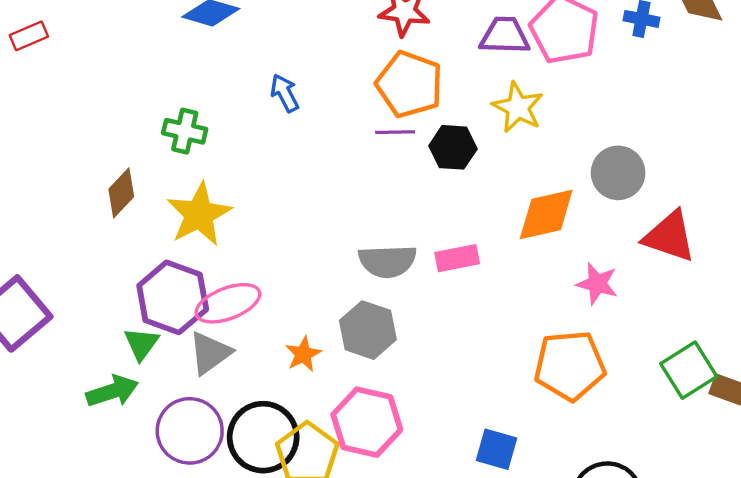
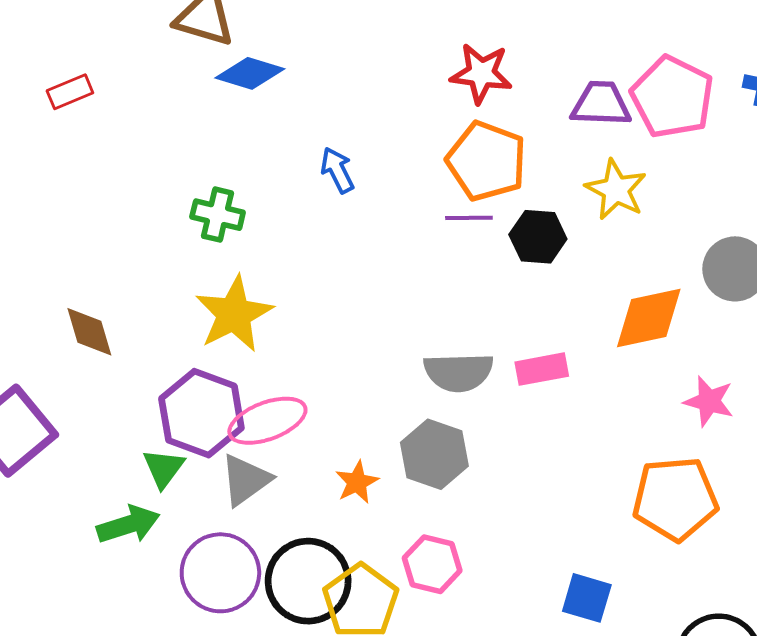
red rectangle: (29, 36) -> (70, 92), moved
brown diamond: (121, 193) -> (89, 332), moved, turned -60
pink hexagon: (367, 422) -> (432, 564), size x0.7

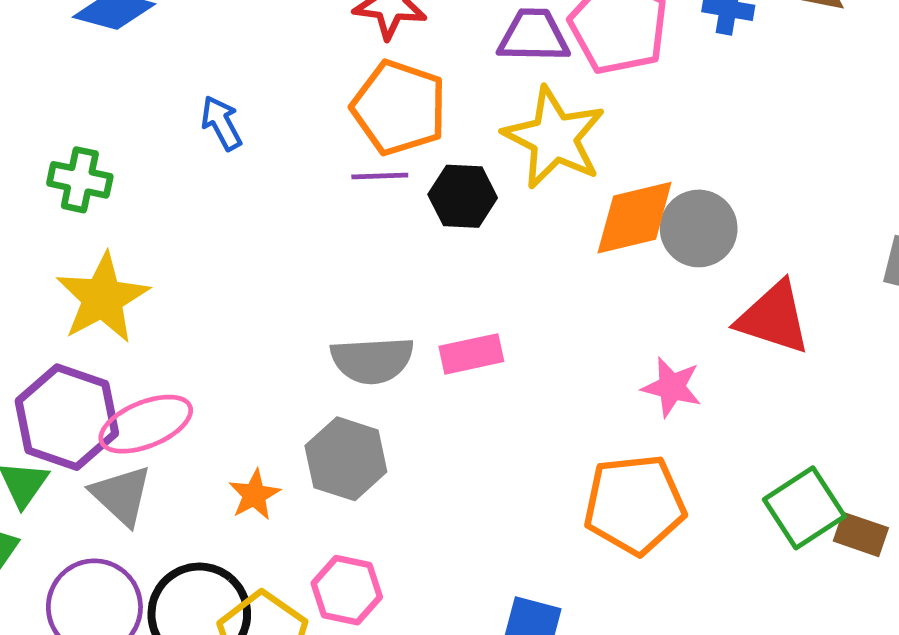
yellow star: (616, 190) -> (554, 138), size x1.4
orange diamond: (649, 318) -> (635, 218), moved
gray triangle: (246, 480) -> (121, 495), turned -40

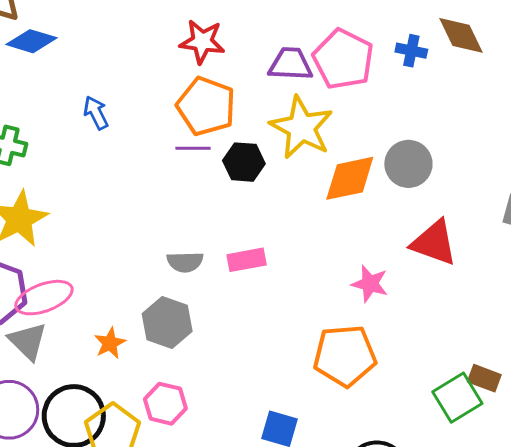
gray circle: (699, 228) -> (408, 164), moved
gray semicircle: (372, 360) -> (185, 262), size x0.7
green square: (804, 508) -> (457, 398), moved

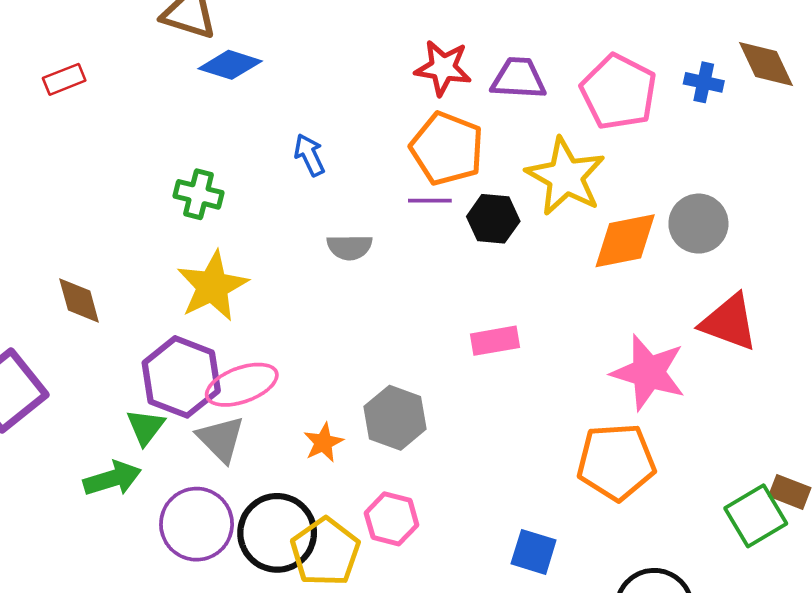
purple trapezoid: (290, 64) -> (518, 79), moved
gray semicircle: (185, 262) -> (350, 247), moved
pink star: (370, 284) -> (648, 372), size x1.6

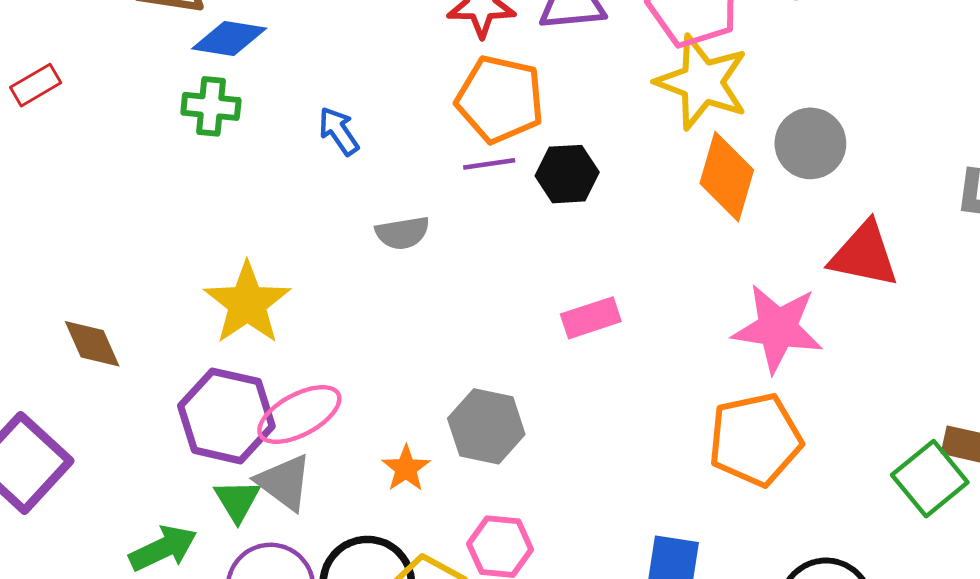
yellow star: (566, 176) -> (702, 82), moved
green cross: (198, 194) -> (211, 106), moved
orange diamond: (625, 241) -> (727, 177), turned -54
green triangle: (146, 427) -> (237, 501), moved

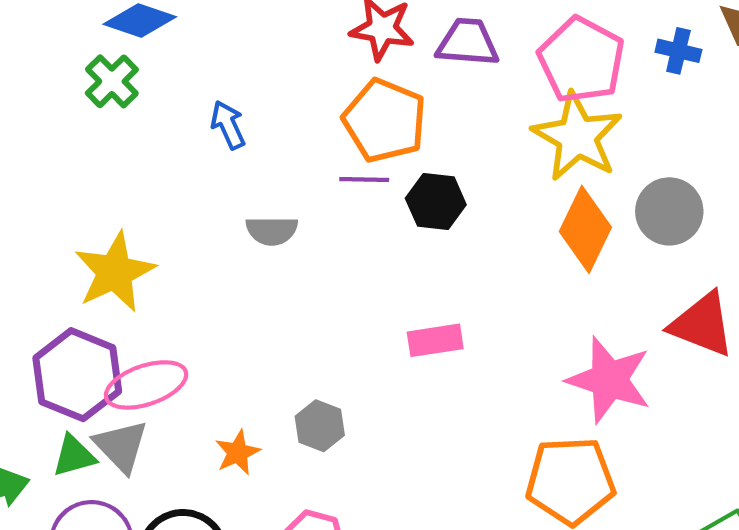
green cross: (211, 106) -> (112, 81), turned 30
gray hexagon: (486, 426) -> (320, 426), size x0.7
green triangle: (237, 501) -> (74, 456), turned 36

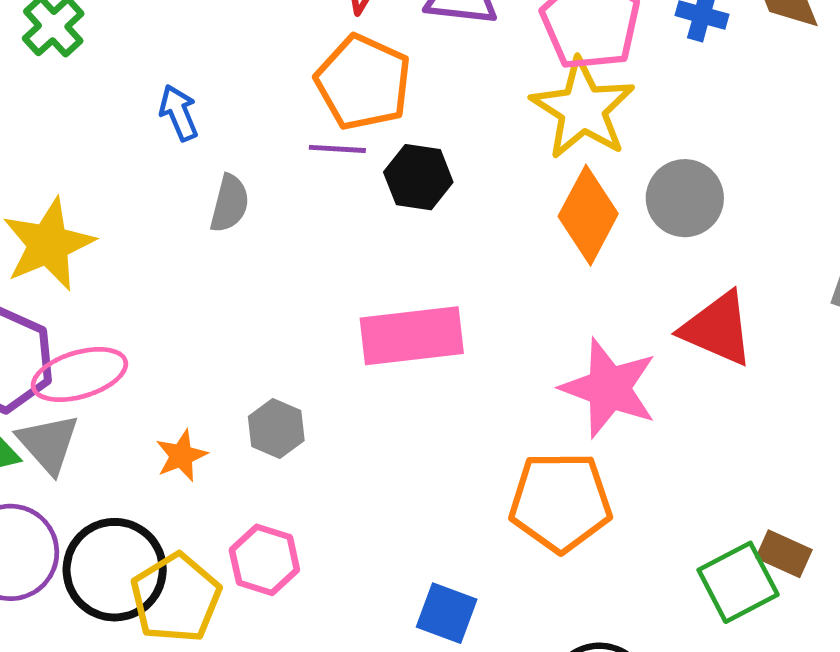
blue arrow: (228, 125) -> (179, 113), moved
gray semicircle: (272, 231) -> (230, 203), turned -78
pink rectangle: (435, 340) -> (412, 336), size x1.6

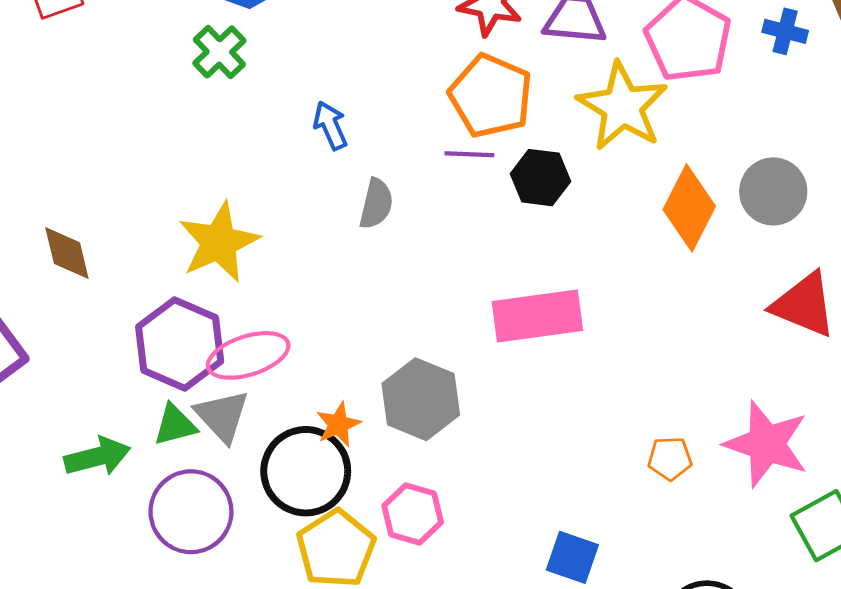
yellow star: (583, 109) -> (622, 106), moved
pink star: (609, 388) -> (766, 444), moved
gray hexagon: (276, 429) -> (421, 399), size x1.6
orange pentagon: (560, 502) -> (670, 458), size x0.5
black circle: (115, 570) -> (306, 471), moved

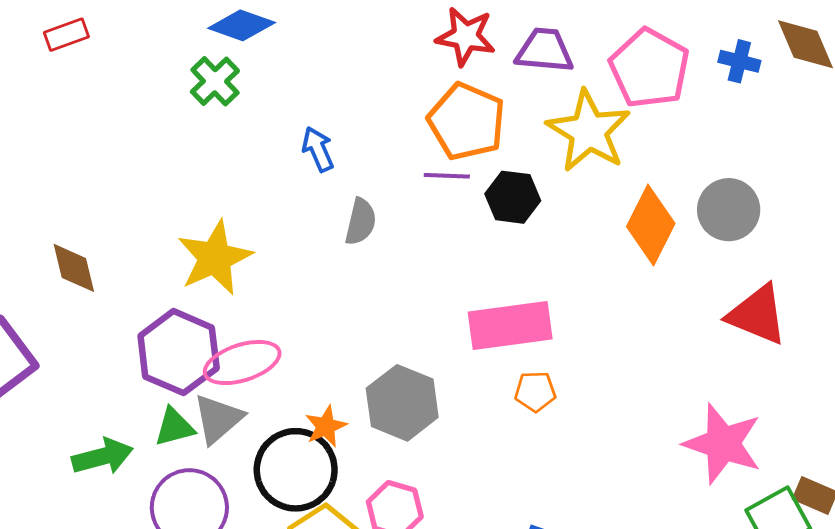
gray triangle: (222, 416) -> (218, 419), turned 32
orange pentagon: (670, 458) -> (535, 391), moved

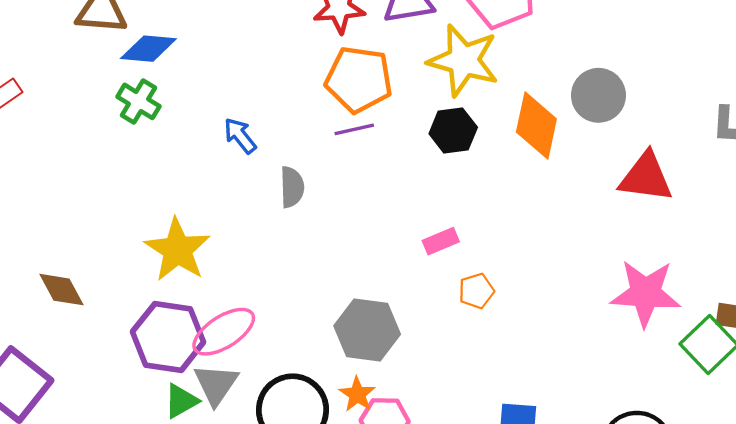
black hexagon: (513, 197) -> (453, 131), moved
pink rectangle: (510, 326) -> (441, 241), size x0.5
orange star: (326, 426) -> (357, 394), moved

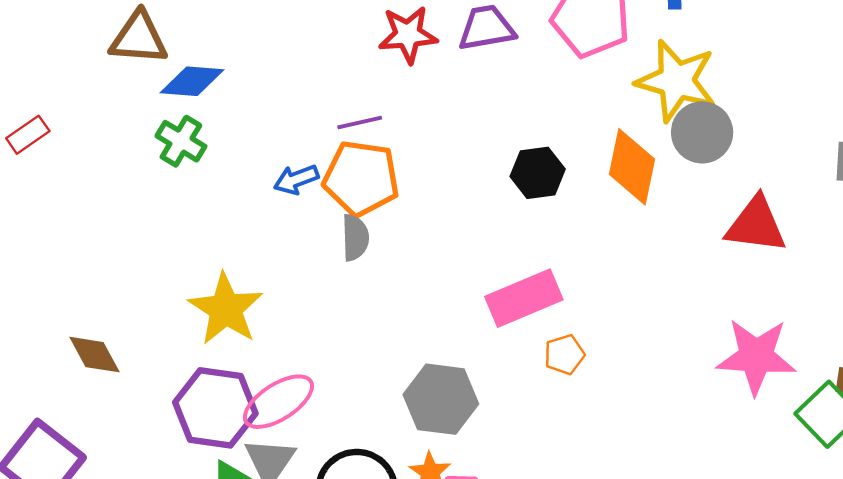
yellow star: (463, 60) -> (676, 81), moved
orange pentagon: (359, 79) -> (361, 178), moved
purple line: (354, 129) -> (360, 122), moved
blue arrow: (240, 136) -> (296, 179), turned -72
pink rectangle: (441, 241) -> (524, 298), size x1.8

